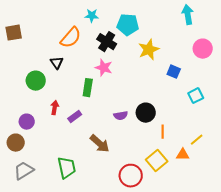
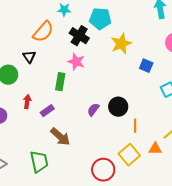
purple semicircle: (121, 116) -> (93, 110), turned 136
brown arrow: (100, 144) -> (60, 137), moved

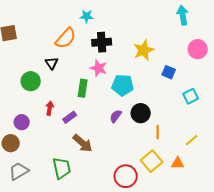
cyan pentagon: (100, 19) -> (123, 85), moved
black cross: (79, 36) -> (102, 42), turned -36
orange triangle: (155, 149) -> (178, 163), moved

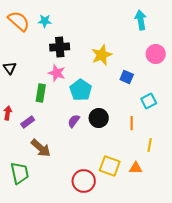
orange semicircle: (66, 38) -> (19, 21), moved, turned -90
cyan pentagon: (123, 85) -> (81, 90), turned 30
orange line: (158, 132) -> (132, 123), moved
yellow line: (192, 140) -> (150, 145), turned -40
yellow square: (152, 161) -> (110, 166), turned -30

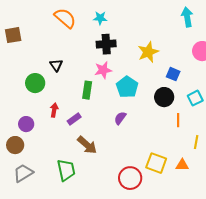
cyan star: (45, 21) -> (100, 18), moved
pink star: (57, 73) -> (103, 70), turned -30
black circle: (99, 118) -> (164, 97), moved

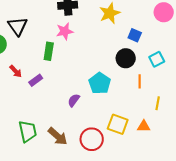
black triangle: (56, 65) -> (18, 26), size x1.5
cyan pentagon: (127, 87) -> (100, 83), moved
red arrow: (54, 110) -> (16, 71), turned 128
purple semicircle: (120, 118) -> (74, 100), moved
brown arrow: (87, 145) -> (58, 136), moved

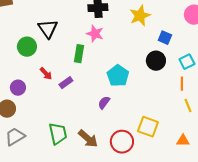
pink star: (65, 31) -> (95, 34), turned 30
orange line: (140, 81) -> (182, 84), moved
cyan pentagon: (100, 83) -> (118, 76), moved
yellow line: (158, 103) -> (188, 106), turned -32
orange triangle: (144, 126) -> (183, 141), moved

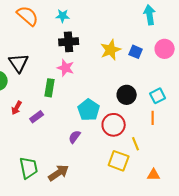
blue square: (165, 38) -> (136, 52), moved
red arrow: (46, 74) -> (17, 108), turned 72
yellow line: (188, 106) -> (136, 144), moved
brown arrow: (88, 139) -> (59, 173), turned -75
red circle: (122, 142) -> (114, 125), moved

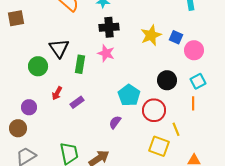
pink circle: (165, 49) -> (194, 50), moved
green rectangle: (50, 88) -> (80, 64), moved

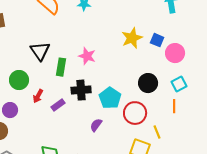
black cross: (109, 27) -> (81, 90), moved
green circle: (38, 66) -> (19, 80), moved

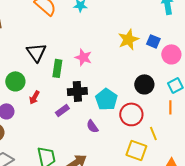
purple rectangle: (58, 105) -> (62, 110), moved
purple semicircle: (96, 125) -> (92, 126), turned -72

